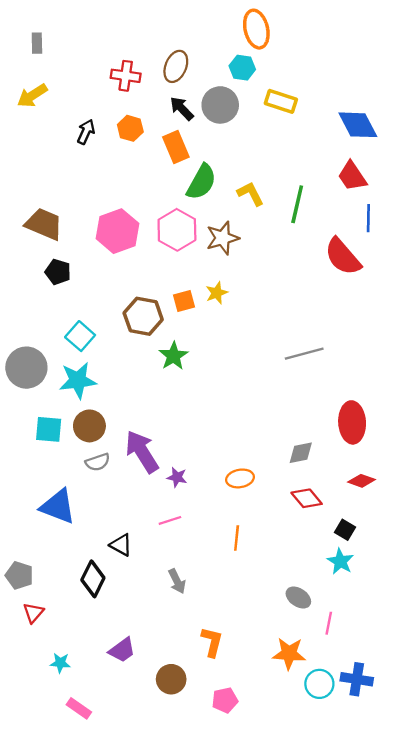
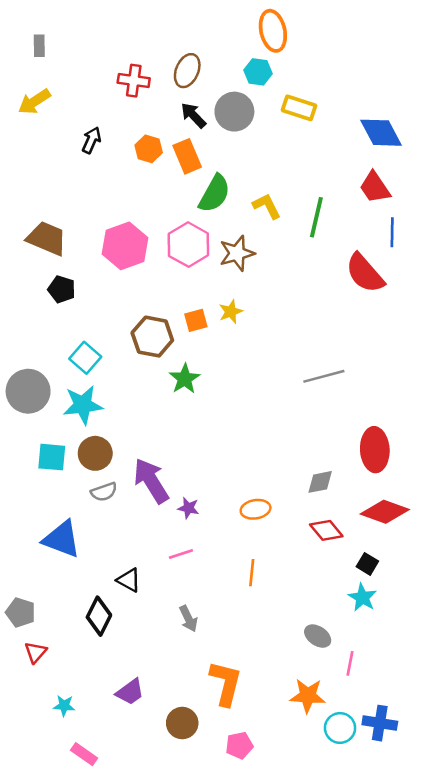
orange hexagon: (130, 128) -> (149, 149), moved
red diamond: (361, 481) -> (385, 512), size x1.6
orange L-shape: (212, 642) -> (226, 683), size x1.4

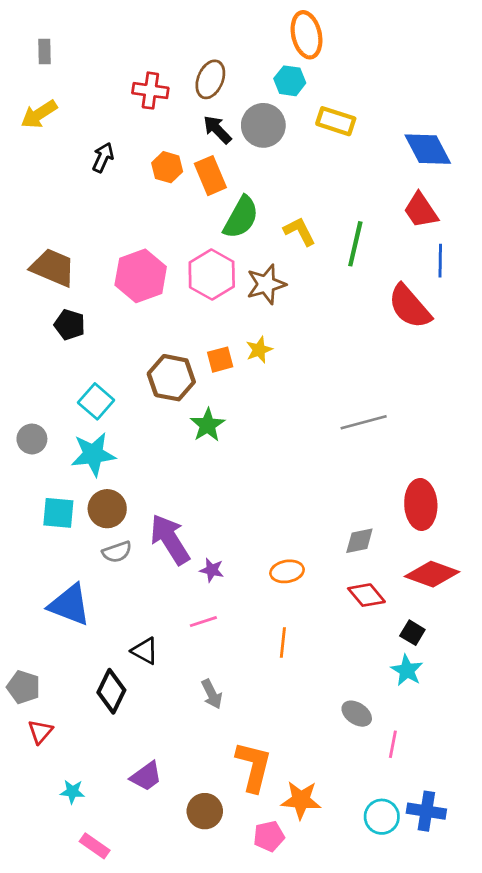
gray circle: (28, 391) -> (32, 439), size x0.6
orange star: (308, 696) -> (301, 800), moved

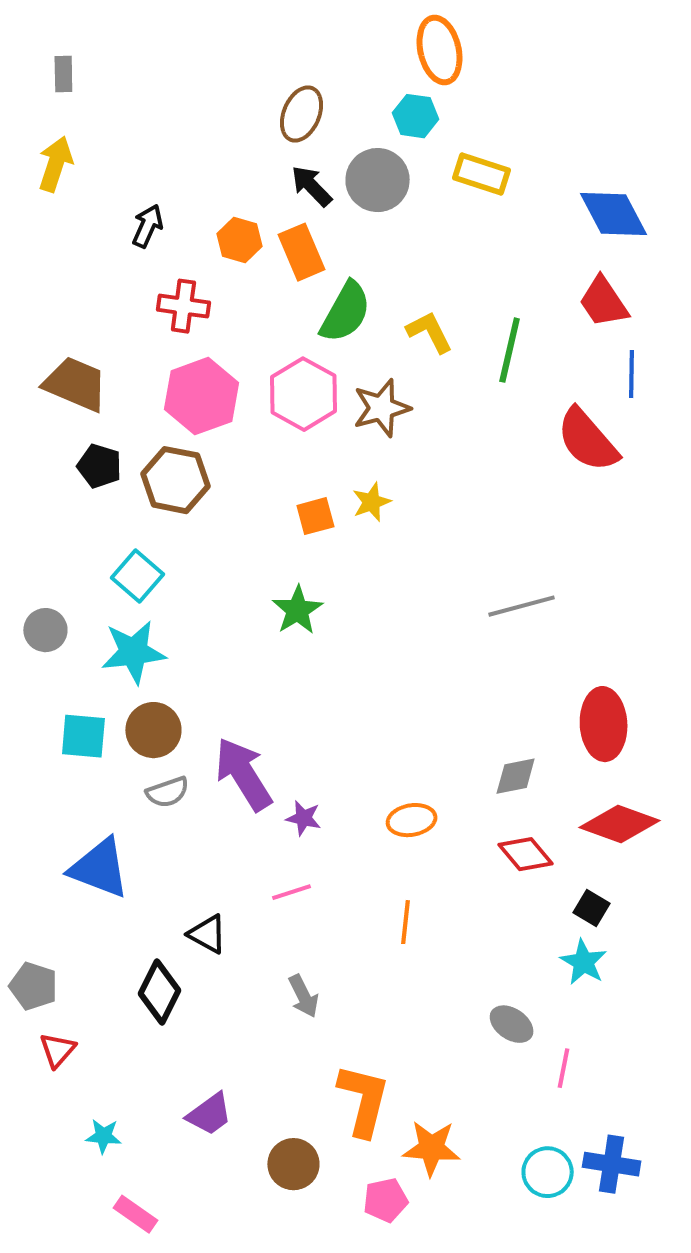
red cross: (150, 91) -> (183, 306), moved
yellow arrow: (39, 114) -> (55, 164), turned 141
brown hexagon: (171, 378) -> (175, 480), moved

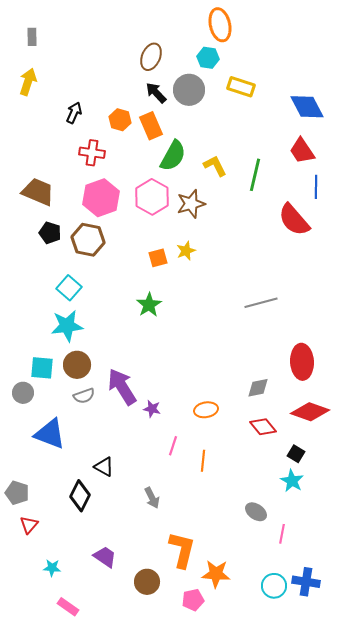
gray circle: (45, 630) -> (23, 393), moved
pink line: (291, 892) -> (173, 446), moved, turned -54
purple trapezoid: (209, 1114) -> (105, 557), turned -110

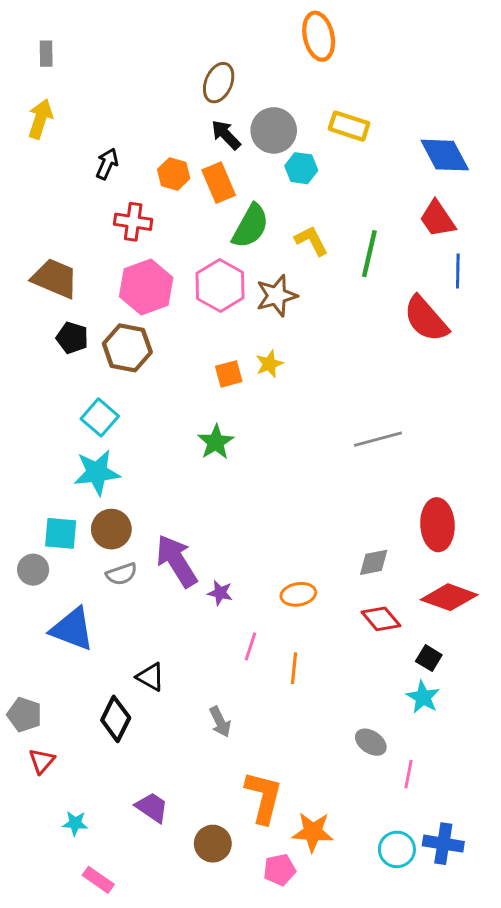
cyan hexagon: (208, 58) -> (301, 168), moved

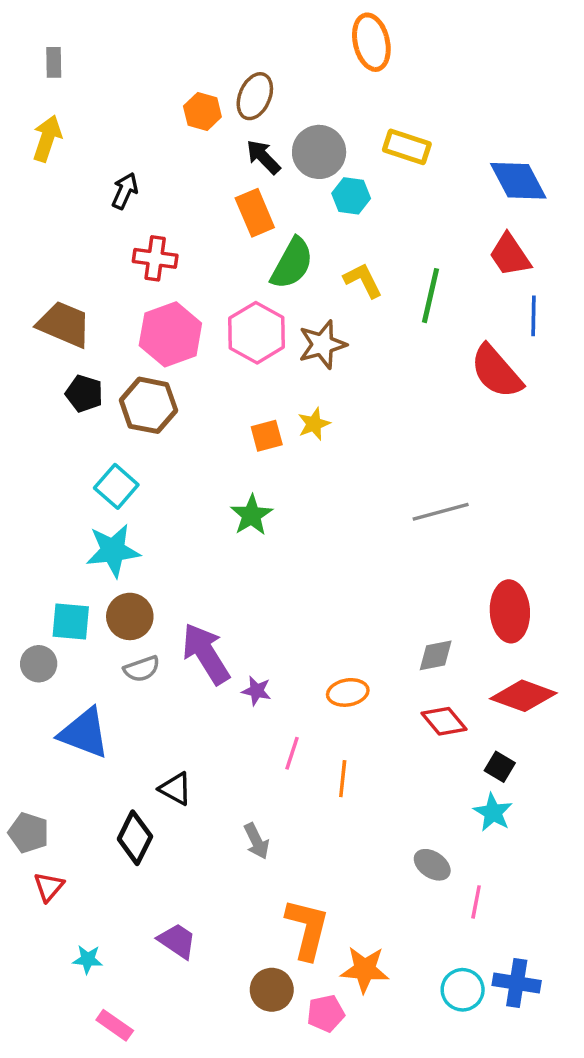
orange hexagon: (174, 174) -> (202, 111), moved
brown circle: (213, 844) -> (272, 990), moved

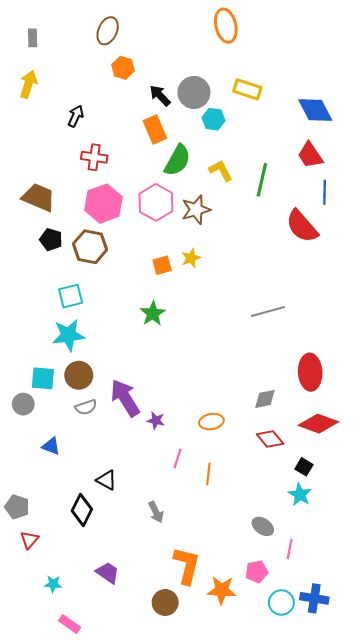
brown ellipse: (255, 96) -> (108, 31), moved
cyan square: (116, 486) -> (71, 296), turned 35
blue triangle: (84, 733) -> (51, 446), size x0.6
pink pentagon: (326, 1013) -> (257, 572), moved

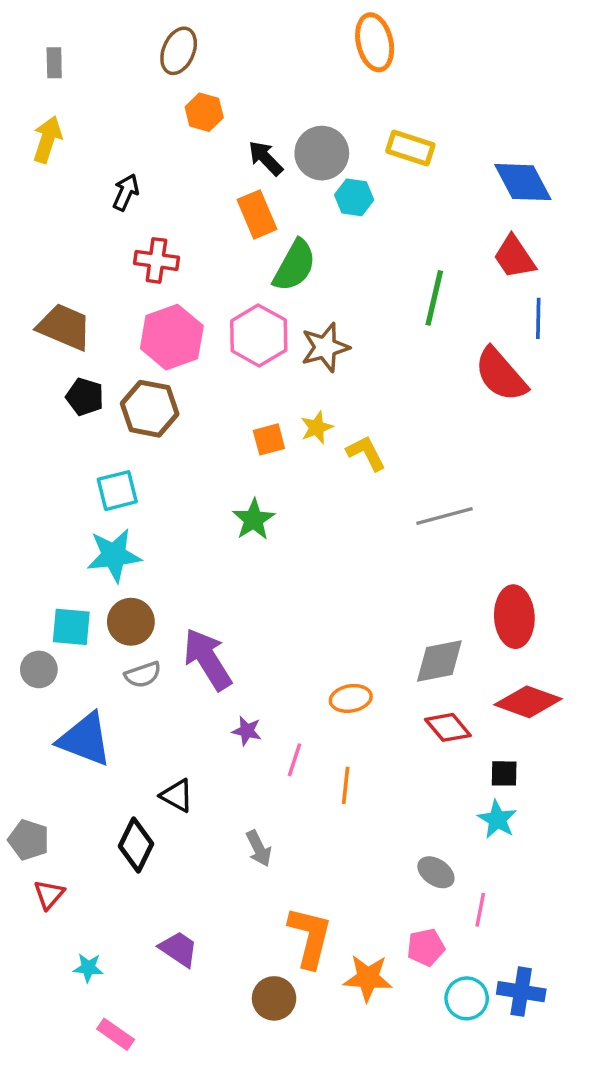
yellow L-shape: (221, 171) -> (366, 453), moved
gray diamond: (265, 399) -> (439, 661), size x1.4
purple star: (156, 420) -> (247, 731), moved
blue triangle: (51, 446) -> (85, 739), size x1.8
black square: (304, 467) -> (504, 773), turned -30

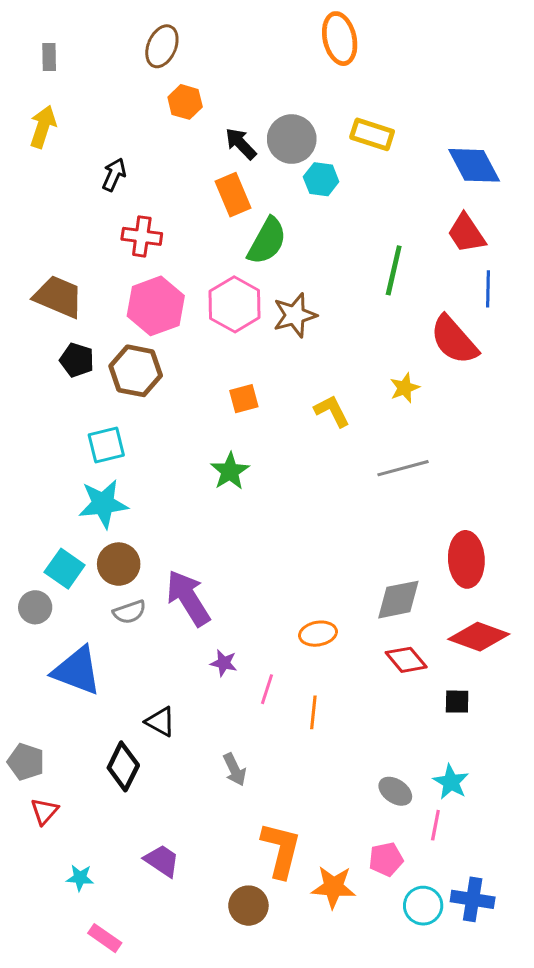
yellow star: (317, 427) -> (405, 388), moved
cyan square: (71, 627) -> (65, 569), turned 30
cyan star: (497, 819) -> (451, 782), moved

